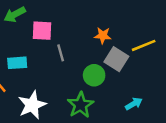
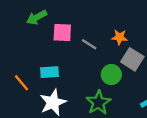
gray line: (61, 53) -> (89, 44), moved, turned -42
cyan rectangle: (17, 63) -> (49, 72), moved

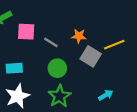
green circle: (111, 75) -> (57, 68), moved

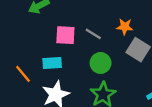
pink square: (26, 32) -> (65, 35), moved

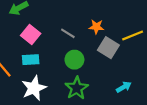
pink square: (65, 35) -> (31, 34), moved, turned 36

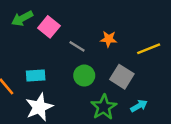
pink square: (31, 34) -> (49, 27), moved
gray square: (108, 48) -> (122, 77), moved
green star: (77, 88) -> (104, 107), moved

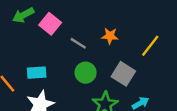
yellow line: (149, 49) -> (150, 46), turned -30

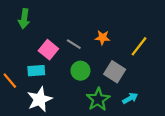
green arrow: (23, 15) -> (24, 19), turned -54
pink square: (50, 24) -> (48, 50), moved

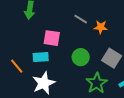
gray line: (74, 44) -> (81, 19), moved
pink square: (48, 50) -> (52, 38), turned -30

